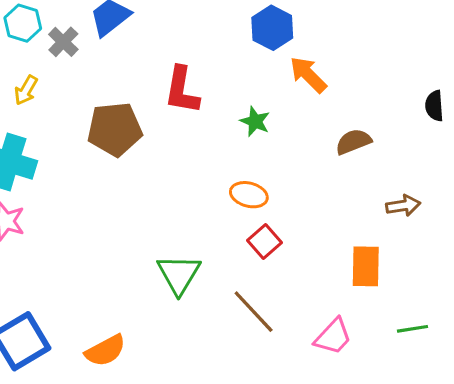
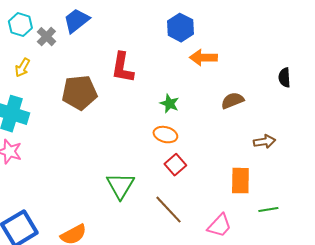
orange arrow: (308, 75) -> (203, 58), turned -44
green star: (255, 121) -> (169, 104), moved
green line: (413, 329) -> (268, 210), moved

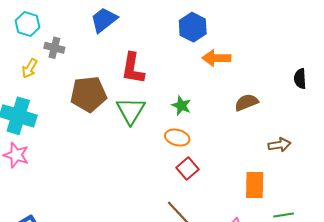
blue trapezoid: (76, 21) -> (104, 20), moved
gray cross: (46, 37) -> (54, 48), moved, turned -30
green triangle: (120, 186) -> (131, 111), moved

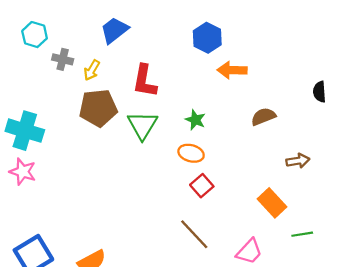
yellow arrow: (30, 68) -> (92, 70), moved
orange rectangle: (255, 185) -> (272, 203), turned -44

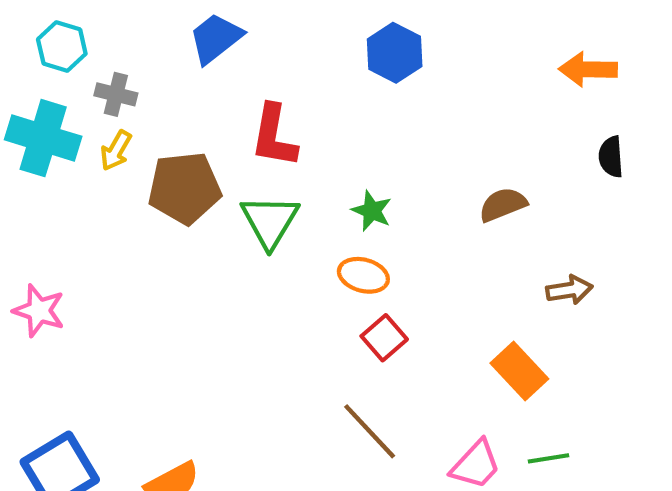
yellow arrow: (92, 70) -> (116, 151), moved
orange arrow: (232, 70) -> (588, 69), moved
cyan cross: (25, 131) -> (43, 138), moved
green line: (302, 234) -> (549, 458), moved

